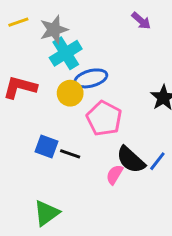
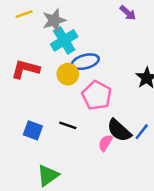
blue square: (46, 146) -> (33, 130), moved

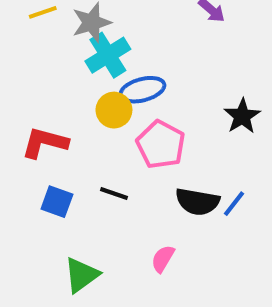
red L-shape: (25, 69) -> (45, 143), moved
black semicircle: (119, 130) -> (197, 202), turned -32
pink semicircle: (105, 143) -> (163, 259), moved

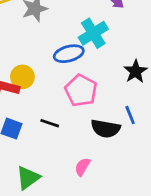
cyan cross: (108, 55) -> (93, 33), moved
yellow circle: (114, 110) -> (22, 77), moved
blue line: (234, 204) -> (130, 115), moved, turned -60

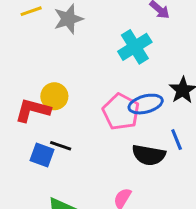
blue ellipse: (69, 54) -> (146, 104), moved
black line: (50, 123) -> (61, 146), moved

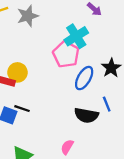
blue ellipse: (146, 104) -> (84, 78), turned -45
pink pentagon: (121, 112) -> (66, 54), moved

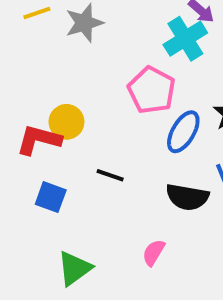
cyan cross: (76, 36) -> (185, 39), moved
black line: (22, 109) -> (110, 175), moved

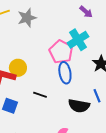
cyan cross: (185, 39) -> (78, 40), moved
blue ellipse: (183, 132) -> (65, 73), moved, turned -40

